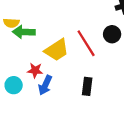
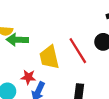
yellow trapezoid: (57, 50) -> (49, 57), turned 110

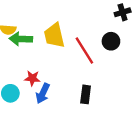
yellow trapezoid: (49, 57) -> (54, 35), moved

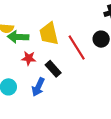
red star: (32, 78) -> (29, 58), moved
black rectangle: (86, 94) -> (53, 69), moved, turned -49

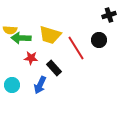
yellow trapezoid: (49, 34) -> (50, 35), turned -60

